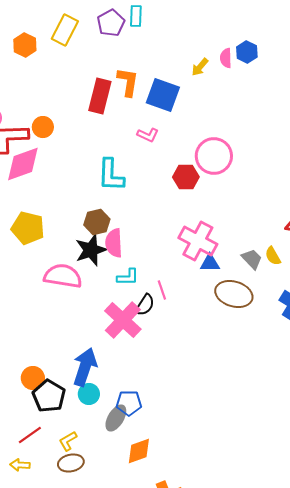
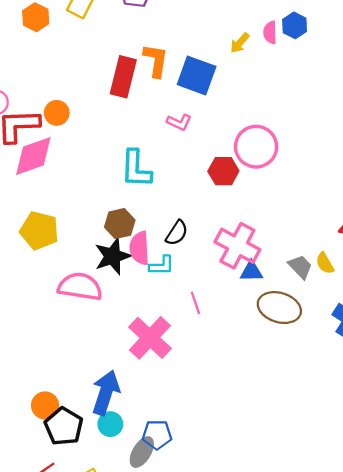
cyan L-shape: (128, 277) -> (162, 266), moved
black semicircle: (145, 305) -> (177, 233), moved

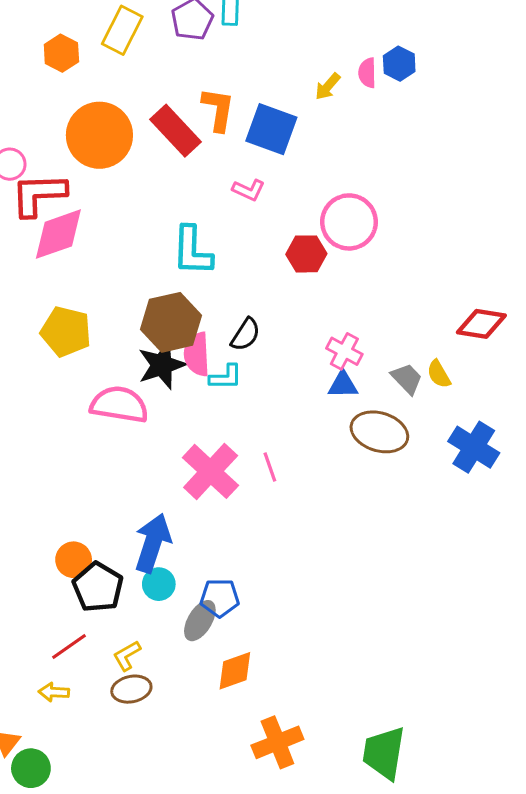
red rectangle: (123, 77) -> (176, 131), turned -57
orange circle: (57, 113) -> (99, 135), moved, size x2.0
brown hexagon: (120, 224) -> (171, 322), size x1.5
pink cross: (237, 246) -> (344, 351), moved, size x0.6
pink line: (195, 303) -> (270, 467), moved

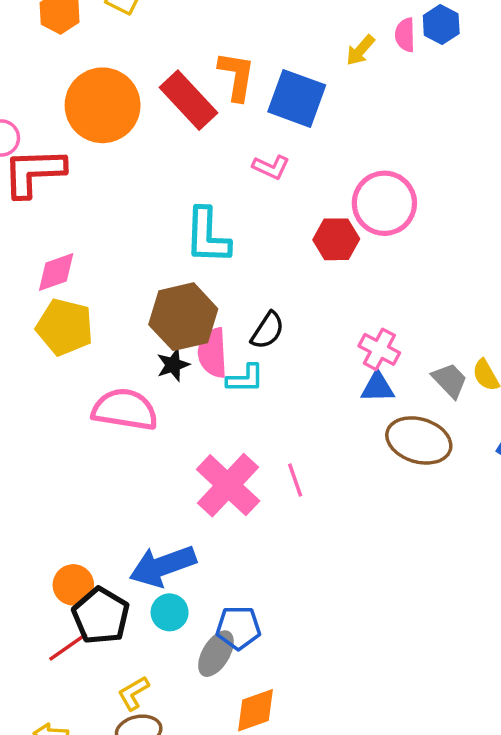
pink diamond: (58, 234) -> (56, 272), moved, size x0.7
black star: (162, 365) -> (173, 365), size x0.6
blue arrow: (153, 543) -> (163, 566), turned -128
red line: (69, 646) -> (68, 647), moved

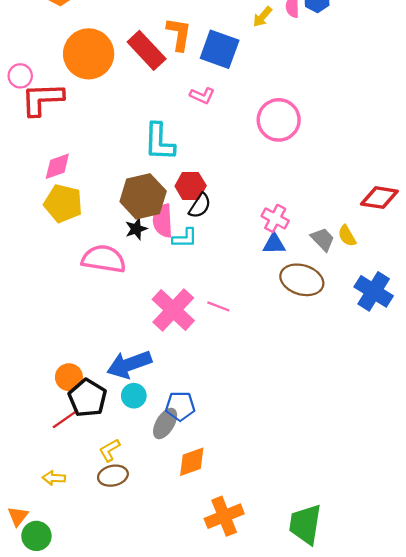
red hexagon: (336, 239) -> (191, 186), moved
pink line: (295, 480) -> (218, 306), turned -50

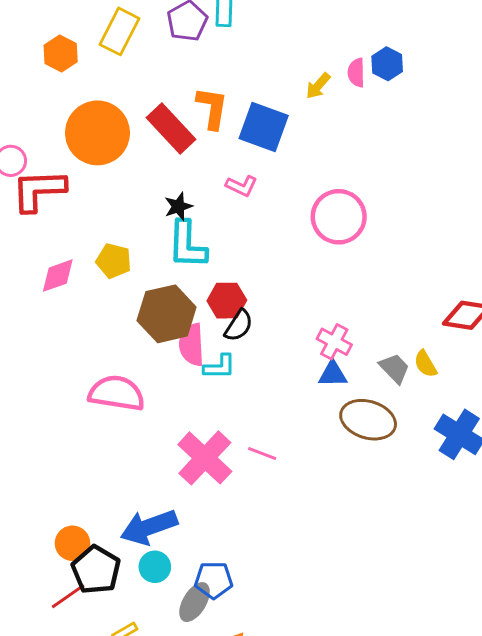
yellow pentagon: (63, 203) -> (114, 261), moved, size x0.7
black star: (136, 229) -> (178, 206), moved

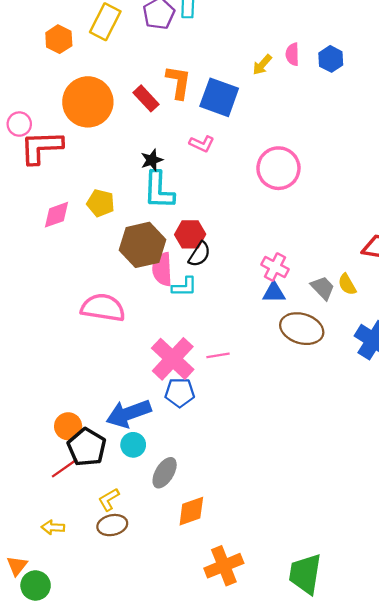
blue hexagon: (387, 64) -> (331, 59), moved
red rectangle: (171, 129) -> (146, 98), size x0.7
pink line: (262, 454) -> (218, 355), turned -30
blue pentagon: (214, 580) -> (180, 393), moved

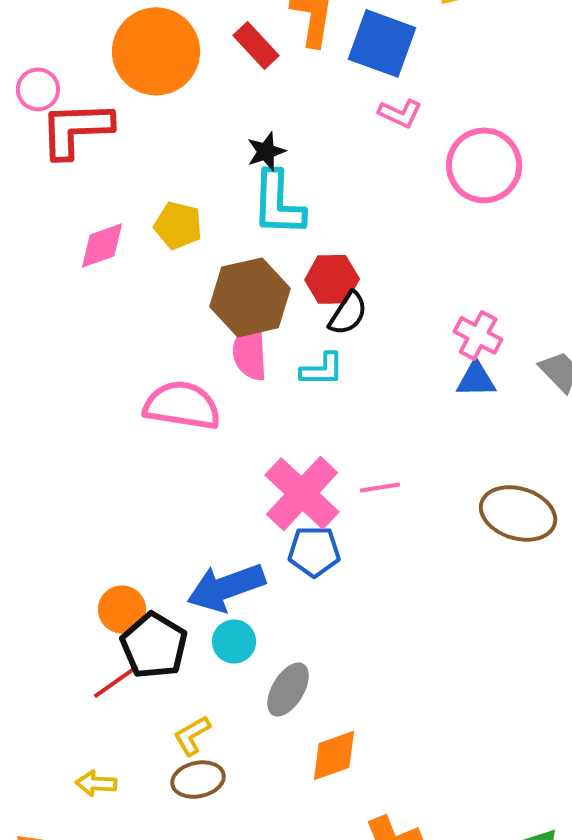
pink L-shape: (202, 144) -> (400, 113), moved
pink semicircle: (162, 269) -> (250, 351), moved
brown ellipse: (302, 329) -> (518, 513), moved

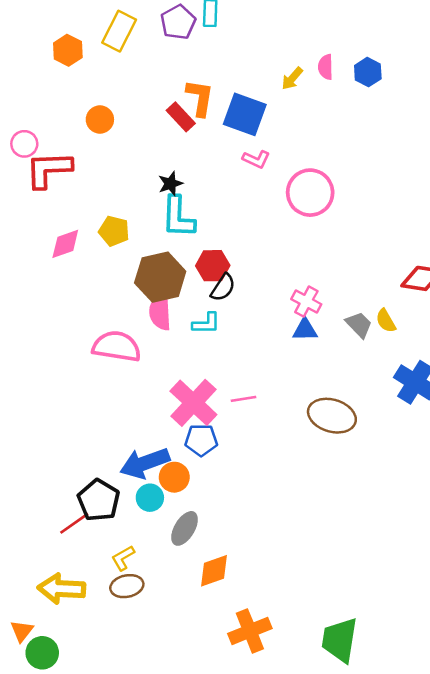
red rectangle: (256, 45) -> (181, 117), moved
orange circle: (156, 51) -> (100, 120), size x0.5
orange circle: (122, 609) -> (174, 477), moved
yellow arrow: (96, 784) -> (61, 589), size x1.8

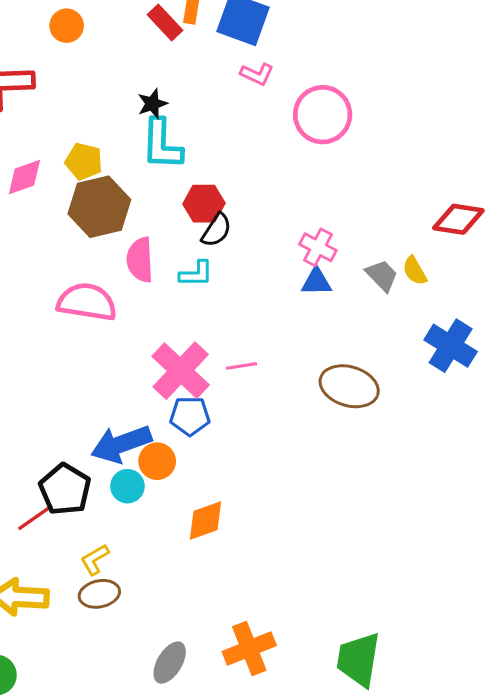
brown hexagon: (160, 277) -> (99, 207), moved
gray ellipse: (185, 528) -> (170, 663), moved
orange diamond: (214, 571) -> (206, 521), moved

